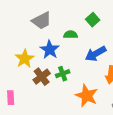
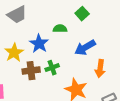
gray trapezoid: (42, 21) -> (17, 15), moved
brown cross: (42, 77) -> (31, 71), turned 30

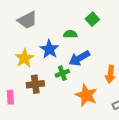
blue arrow: (85, 48) -> (79, 58), moved
brown cross: (31, 71) -> (35, 84), moved

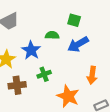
green square: (92, 19) -> (74, 20), turned -32
blue arrow: (79, 58) -> (78, 44), moved

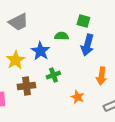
blue arrow: (78, 44) -> (87, 45), turned -45
orange star: (68, 96) -> (77, 97), size x0.6

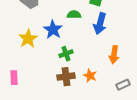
brown cross: (26, 86) -> (66, 77), moved

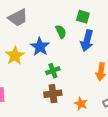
green semicircle: (74, 15) -> (61, 32), turned 64
orange star: (90, 76) -> (81, 104), moved

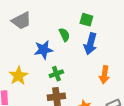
blue star: (40, 47) -> (43, 50), turned 30
yellow star: (15, 56) -> (18, 76), moved

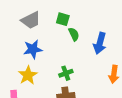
green square: (86, 20) -> (63, 19), moved
blue star: (43, 50) -> (33, 49), moved

